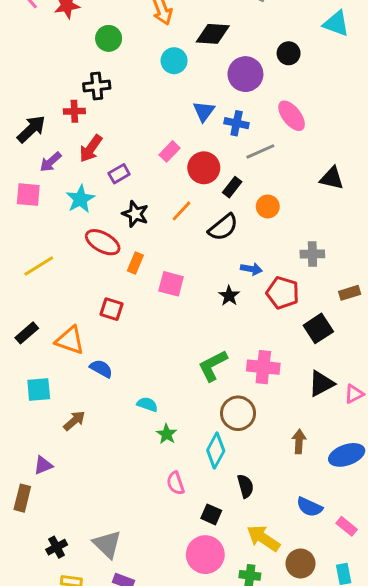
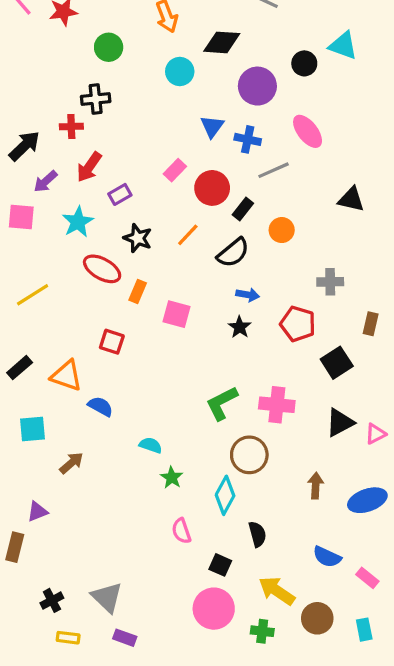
cyan triangle: (336, 24) -> (343, 46), moved
blue arrow: (251, 269) -> (248, 295), moved
brown rectangle: (350, 293) -> (371, 324), turned -60

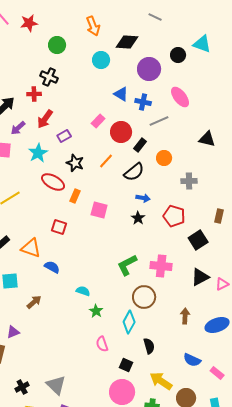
black cross: (96, 99) -> (49, 77), turned 30
blue triangle: (212, 127) -> (121, 94), turned -35
gray cross: (330, 282) -> (189, 181), moved

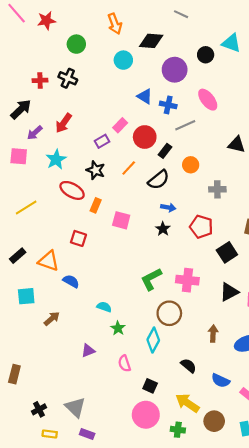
red cross: (34, 94) -> (40, 80), moved
purple rectangle: (64, 136) -> (102, 141), moved
purple triangle: (13, 332) -> (88, 351), moved
black semicircle: (149, 346) -> (189, 366), moved, turned -35

